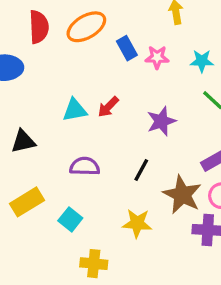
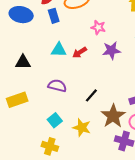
blue rectangle: (127, 48) -> (54, 16), moved
pink star: (157, 57) -> (98, 27), moved
purple star: (161, 121) -> (111, 50), moved
cyan square: (70, 219) -> (55, 120), moved

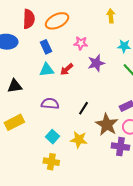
blue rectangle: (54, 16) -> (46, 47), moved

